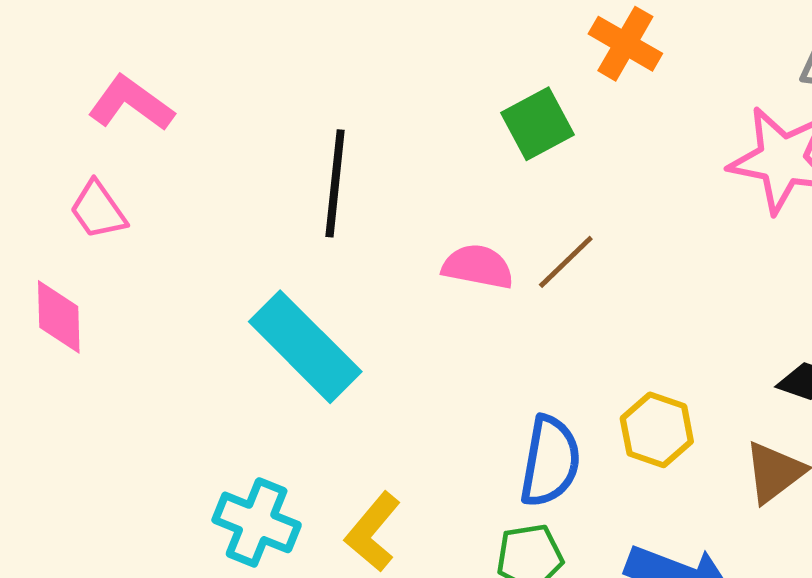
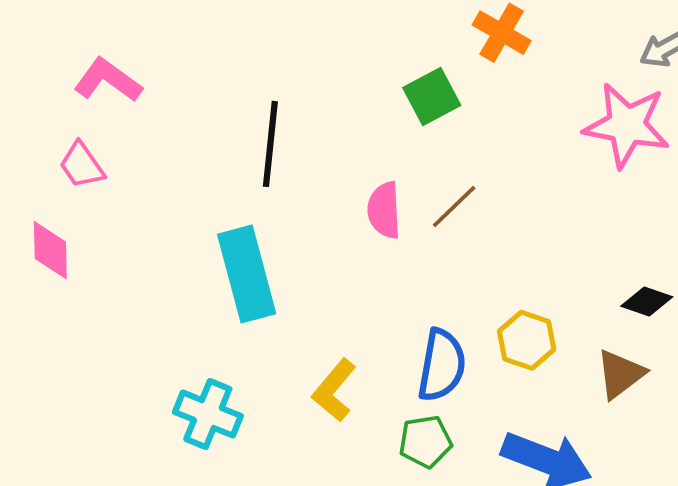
pink semicircle: (478, 267) -> (384, 210), turned -104
cyan rectangle: (305, 347) -> (247, 274), turned 30
yellow L-shape: (373, 532) -> (334, 390), moved

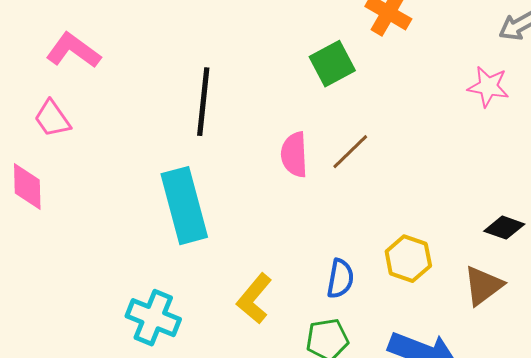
pink star: (627, 125) -> (488, 87), size x0.6
blue semicircle: (442, 365) -> (340, 279), size x0.7

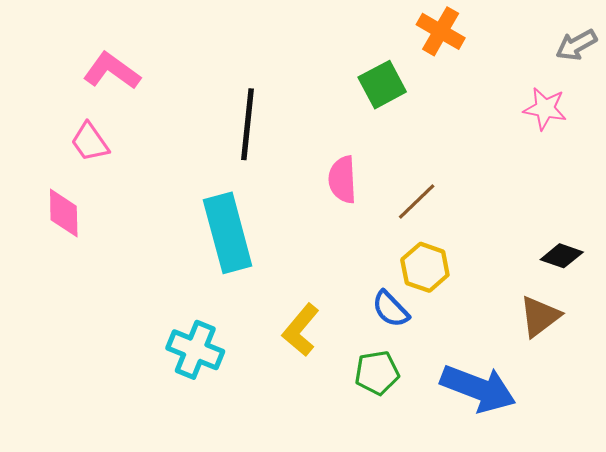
brown line: (350, 152) -> (417, 202), moved
yellow hexagon: (408, 259) -> (425, 267), moved
blue semicircle: (340, 279) -> (390, 309), turned 126

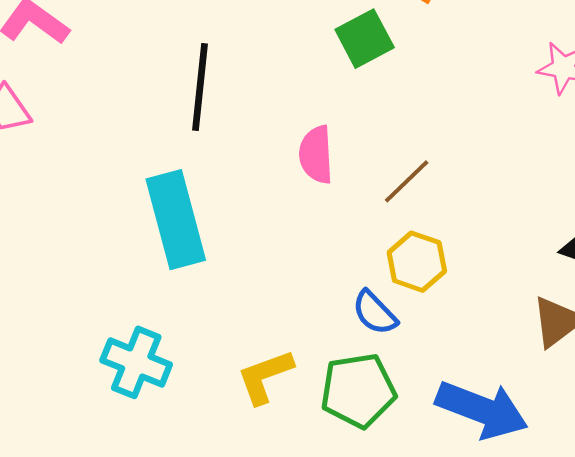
yellow L-shape: (301, 330) -> (265, 377), moved, turned 30
green pentagon: (377, 373) -> (358, 391), size x1.4

